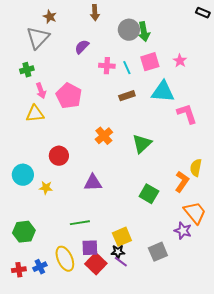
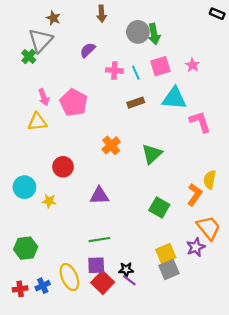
green cross: (27, 70) -> (29, 57), moved, turned -32
green line: (80, 223) -> (99, 240), moved
purple star: (183, 231) -> (196, 247), turned 30
yellow square: (122, 237) -> (166, 254), moved

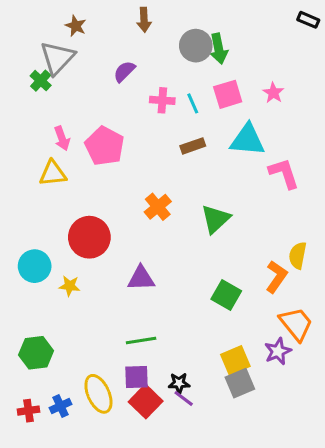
red circle: (63, 167) -> (89, 237), size x1.4

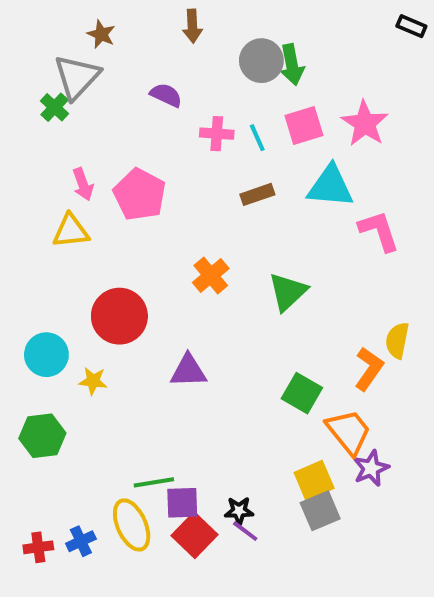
purple semicircle: (124, 71) -> (166, 95), turned 70
pink star: (273, 93) -> (365, 123), size x1.6
orange trapezoid: (296, 324) -> (349, 432), moved
green line: (141, 341) -> (154, 482), moved
green hexagon: (36, 353) -> (42, 436), moved

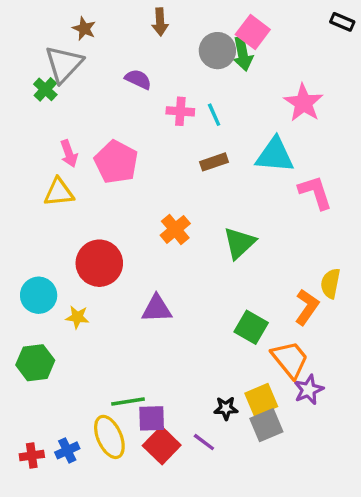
pink square: (304, 125) -> (253, 32), moved, turned -36
black star: (239, 511) -> (226, 408), moved

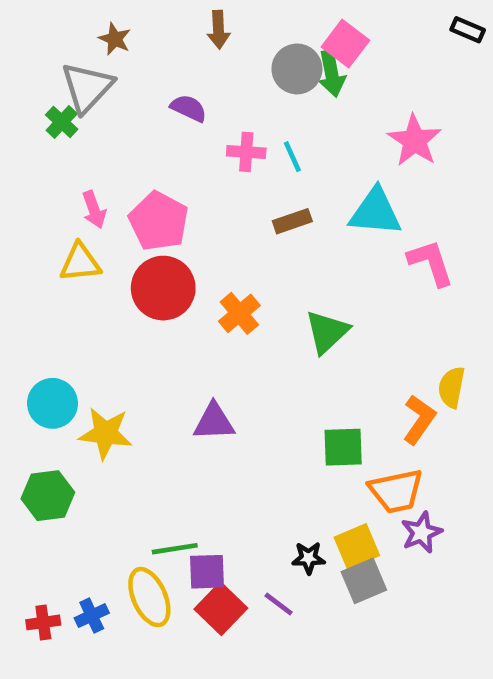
red circle: (99, 263) -> (163, 288), moved
yellow star: (77, 317) -> (106, 433), size x1.6
green square: (251, 327) -> (343, 447), turned -32
orange trapezoid: (290, 359) -> (396, 491), turned 117

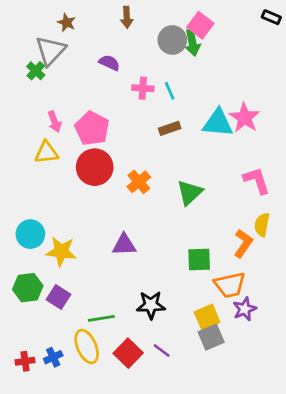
pink star: (415, 140) -> (245, 118), moved
pink L-shape: (431, 263) -> (257, 181), moved
black star: (308, 558) -> (151, 305), moved, size x1.5
purple square: (207, 572) -> (59, 297), moved, turned 35

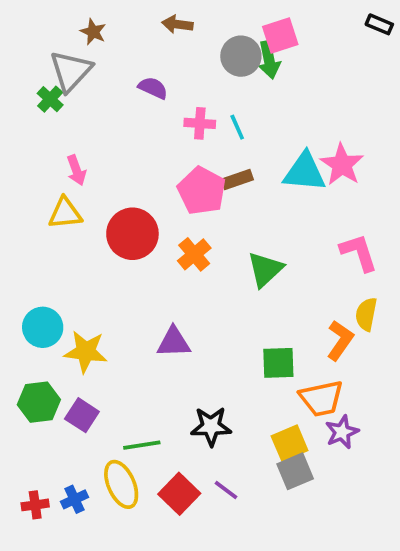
brown arrow: (127, 17) -> (177, 24), turned 100
pink square: (200, 25) -> (280, 36), turned 35
pink pentagon: (92, 128) -> (202, 191), moved

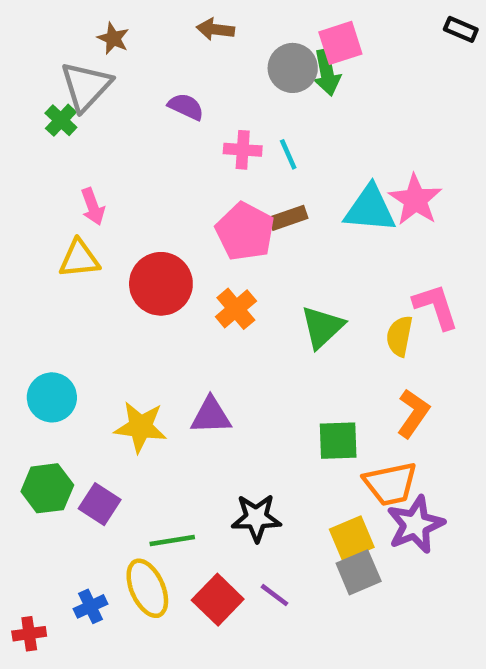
yellow semicircle: (366, 314) -> (399, 336), moved
yellow star: (86, 352) -> (140, 427), moved
purple star: (342, 432) -> (415, 525), size x1.4
red cross: (35, 505) -> (29, 634), moved

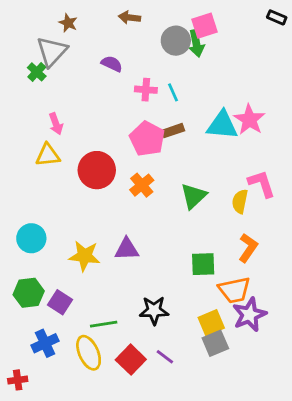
blue cross: (91, 606) -> (45, 343), moved, size x1.4

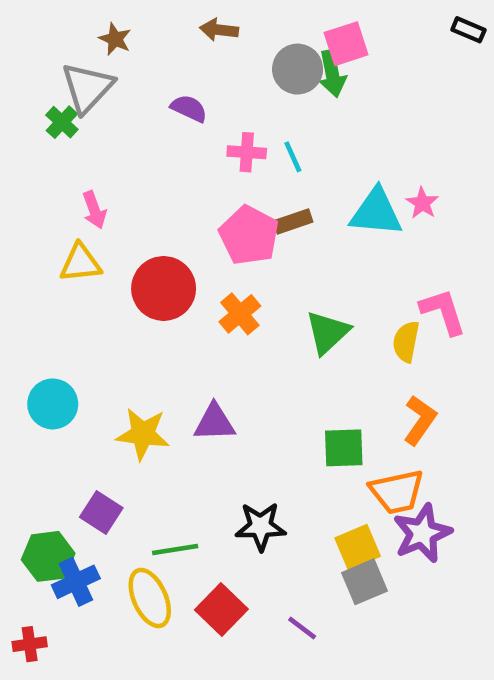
pink star: (249, 120) -> (422, 203), size x0.6
green hexagon: (29, 293) -> (48, 556), moved
purple line: (165, 357) -> (302, 628), moved

